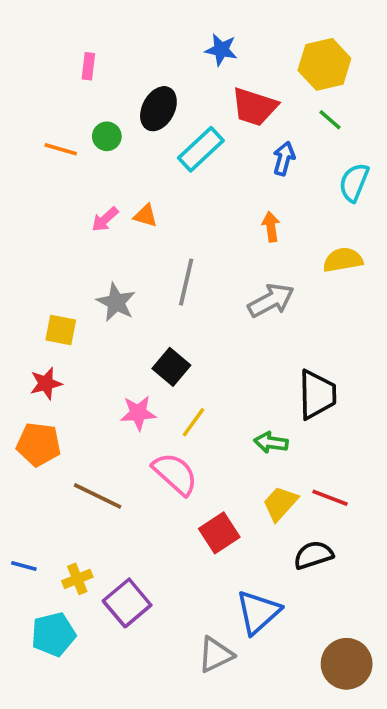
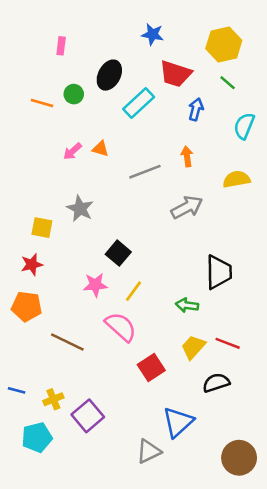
gray line: (186, 282) -> (145, 172), moved, turned 56

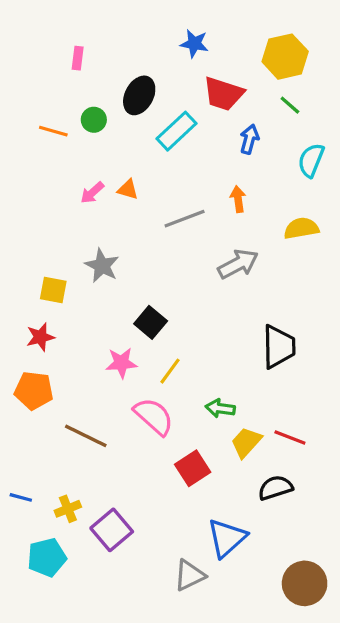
green arrow: (187, 305) -> (220, 408), moved

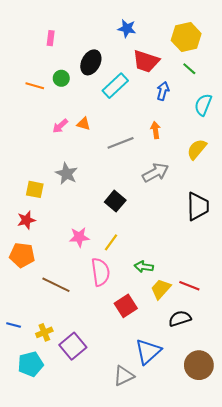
yellow semicircle: (301, 228) -> (197, 149), turned -40
black square: (151, 322) -> (115, 201), moved
black trapezoid: (279, 347) -> (198, 206), moved
pink semicircle: (154, 416) -> (100, 272), turned 40
brown circle: (305, 583) -> (199, 365), moved

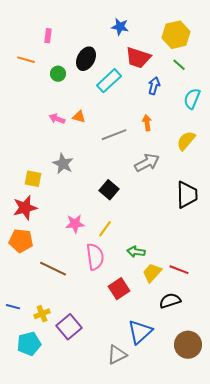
orange line: (35, 86) -> (26, 60), moved
pink arrow: (60, 126) -> (57, 119), turned 63
red star: (26, 220) -> (25, 208), size x1.4

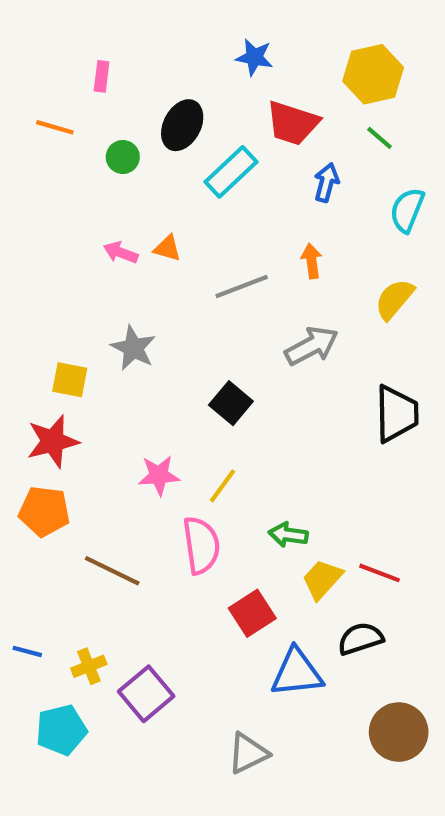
blue triangle: (140, 332) -> (297, 673), moved, turned 36

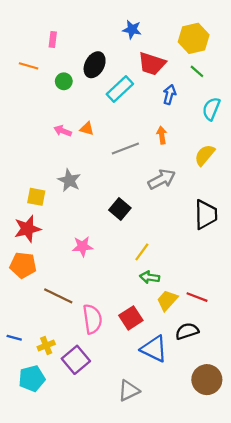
yellow line: (222, 486) -> (142, 252), moved
pink semicircle: (201, 545) -> (92, 319), moved
blue triangle: (297, 673) -> (154, 349), turned 32

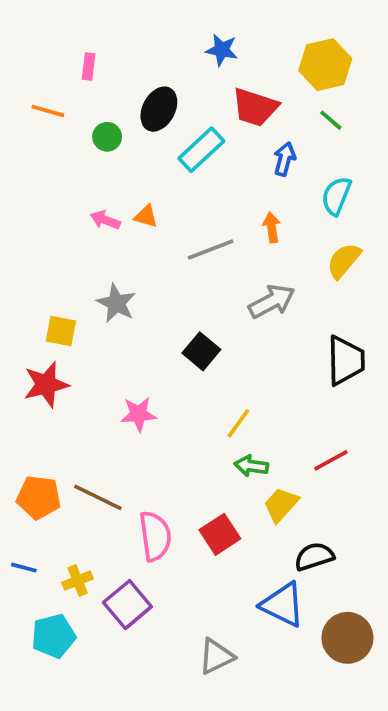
cyan semicircle: (211, 109) -> (336, 196), moved
orange pentagon: (23, 265) -> (39, 497), moved
red line: (197, 297) -> (331, 460), moved, turned -50
blue triangle: (154, 349) -> (283, 605), moved

